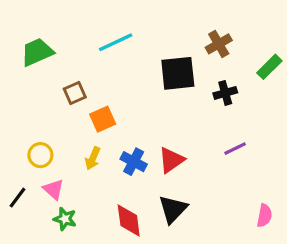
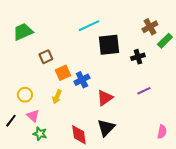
cyan line: (116, 42) -> (89, 26), moved
brown cross: (219, 44) -> (150, 27), moved
blue cross: (134, 162) -> (82, 80), moved, turned 35

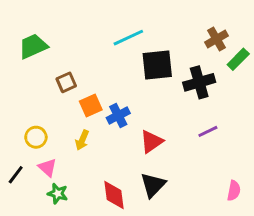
black cross: (138, 57) -> (199, 82), size x1.5

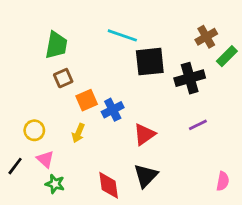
cyan line: (128, 38) -> (122, 35), turned 44
green trapezoid: (33, 46) -> (56, 45), moved, turned 124

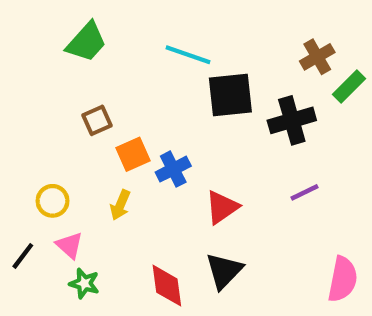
green trapezoid: (56, 45) -> (86, 42), moved, turned 32
pink semicircle: (223, 181) -> (343, 279), size x1.5

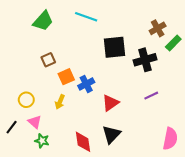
cyan line: (188, 55) -> (86, 17), moved

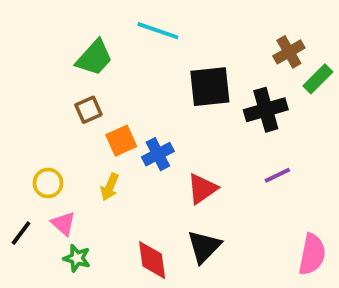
green trapezoid: (43, 21) -> (94, 58), moved

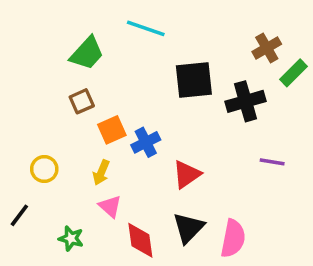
purple line: (277, 175) -> (272, 162), moved, turned 35
pink triangle: (63, 223) -> (110, 206), moved
pink semicircle: (312, 254) -> (233, 238), moved

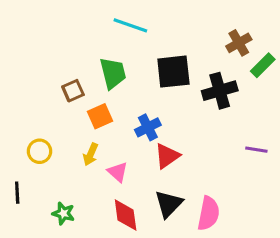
green trapezoid: (87, 53) -> (113, 73), moved, turned -56
blue cross: (146, 142) -> (148, 127), moved
purple line: (272, 162) -> (256, 150), moved
pink triangle: (110, 206) -> (118, 172), moved
black line: (19, 215) -> (17, 193), turned -40

